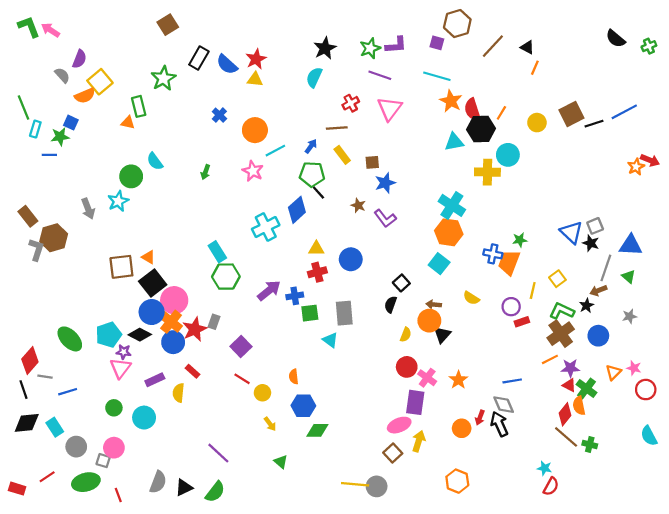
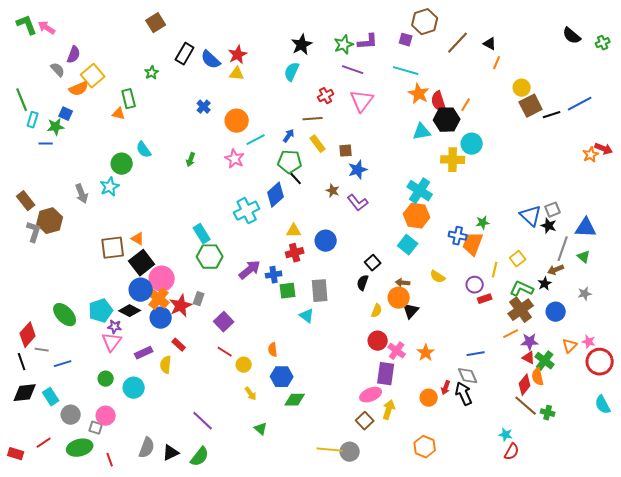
green star: (163, 78) -> (152, 73), size x0.6
yellow circle: (537, 123) -> (522, 88), moved
red circle: (646, 390) -> (600, 362), size x1.4

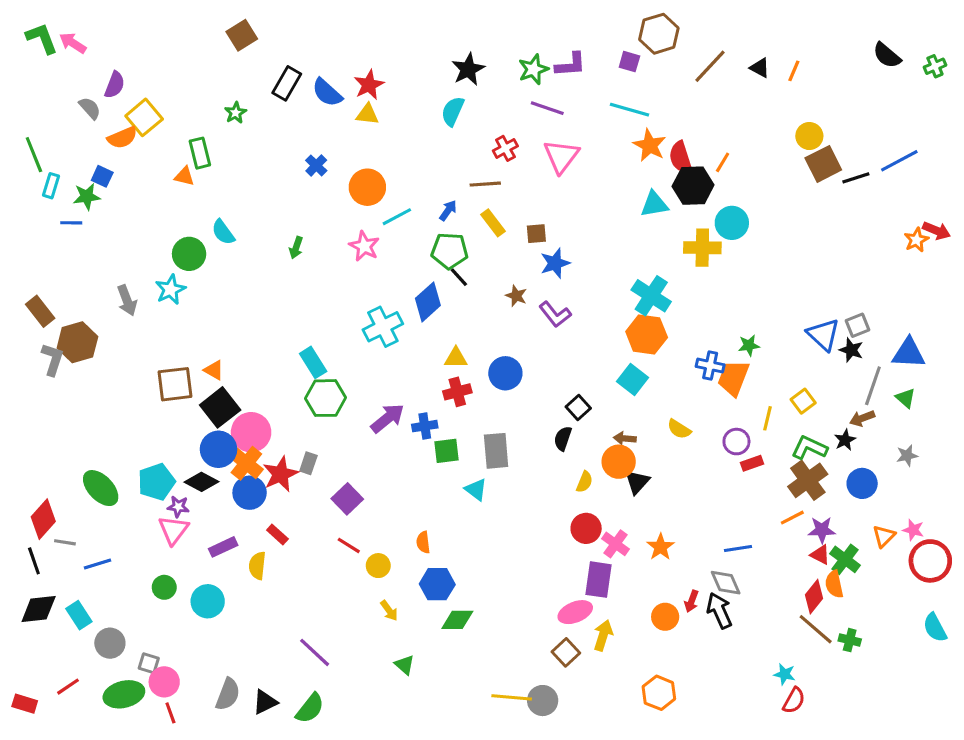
orange line: (497, 63) -> (794, 71), moved
pink circle: (106, 416) -> (164, 682), moved

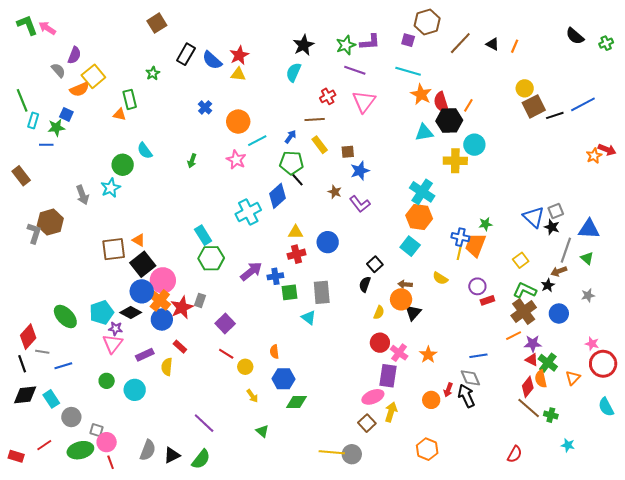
brown rectangle: (40, 311) -> (21, 176), moved
yellow line: (767, 418) -> (459, 252), moved
orange triangle: (884, 536) -> (573, 378), moved
cyan star: (785, 674) -> (568, 445), moved

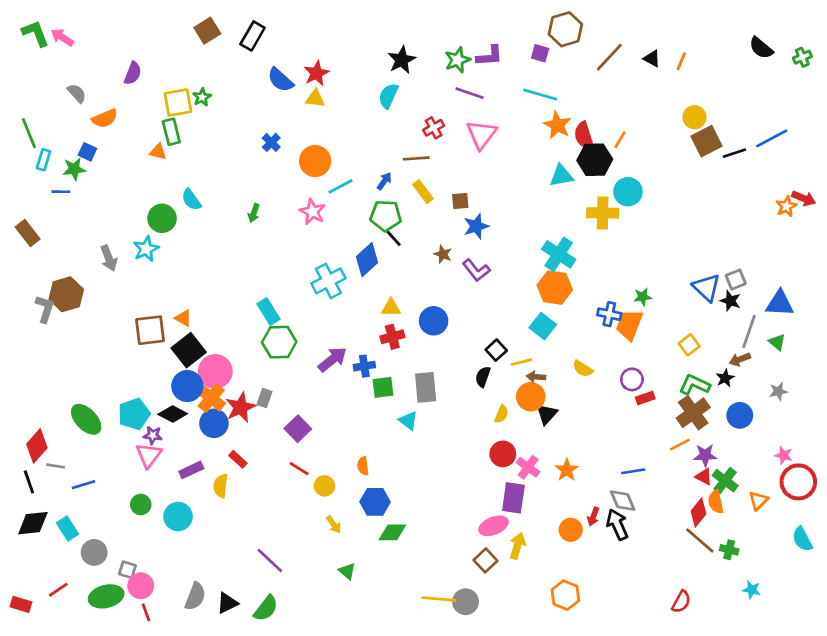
black rectangle: (186, 54) -> (253, 36), moved
purple semicircle: (74, 55) -> (133, 73), moved
yellow square: (93, 76) -> (178, 103), moved, turned 30
yellow line: (459, 252) -> (521, 362), moved, turned 63

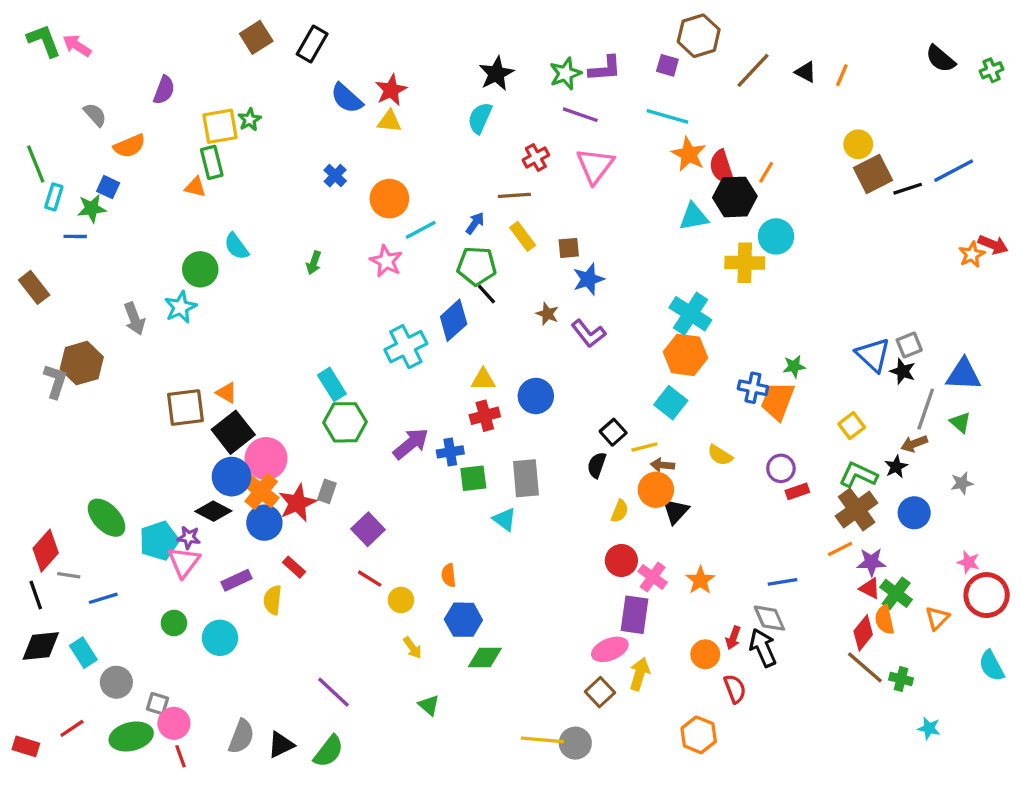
cyan pentagon: (134, 414) -> (159, 541), moved
red semicircle: (681, 602) -> (735, 689), moved, turned -50

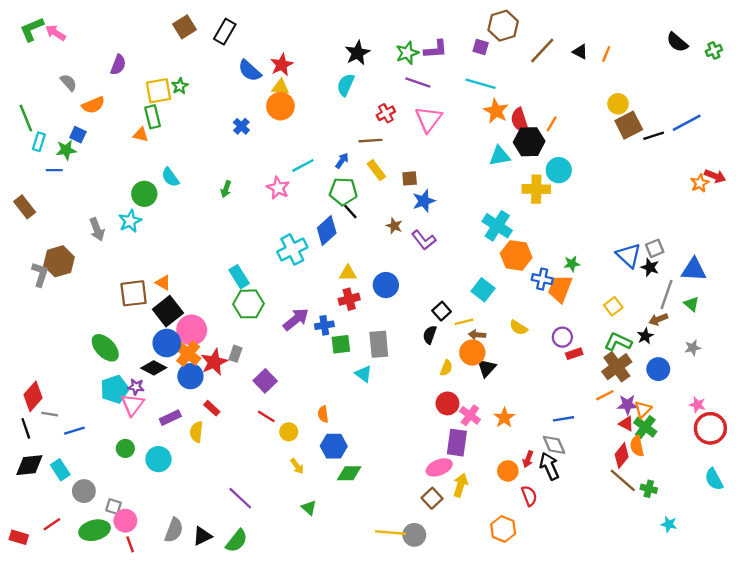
green L-shape: (44, 41) -> (32, 29), turned -92
orange circle: (389, 199) -> (280, 106), moved
orange hexagon: (686, 355) -> (516, 255), moved
green ellipse: (106, 518) -> (105, 348), moved
orange triangle: (937, 618) -> (643, 409), moved

